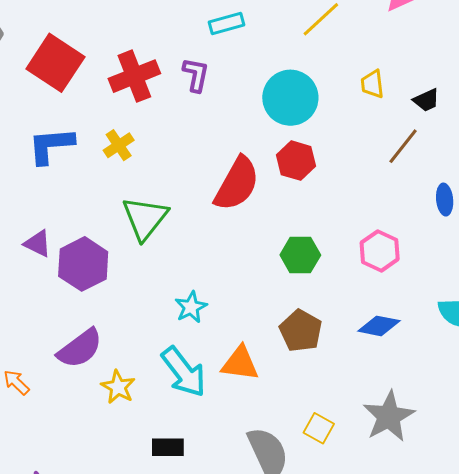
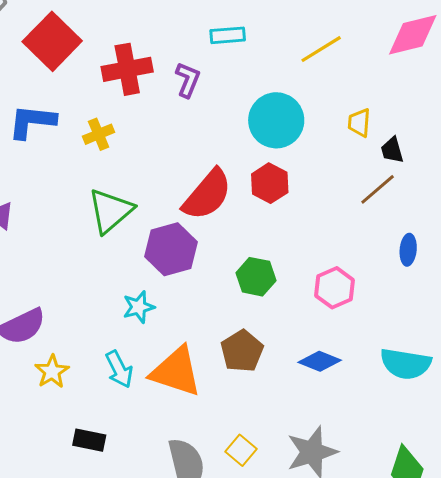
black trapezoid: (426, 100) -> (392, 150), moved, turned 88
purple hexagon: (83, 264) -> (171, 249), moved
orange triangle: (240, 363) -> (176, 372), size x1.4
cyan arrow: (184, 372) -> (119, 369), size x0.7

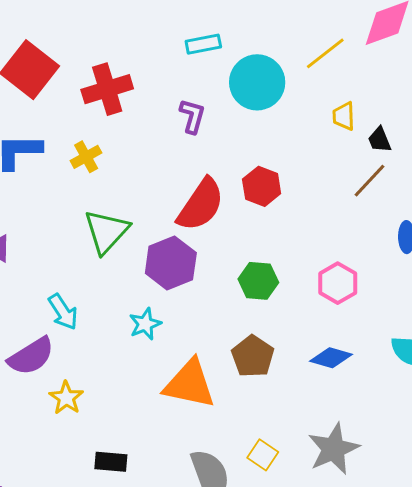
yellow line: (321, 49) -> (325, 53), moved
purple L-shape: (188, 80) -> (192, 116), moved
cyan circle: (276, 120) -> (257, 82), moved
cyan arrow: (119, 369) -> (63, 312), moved

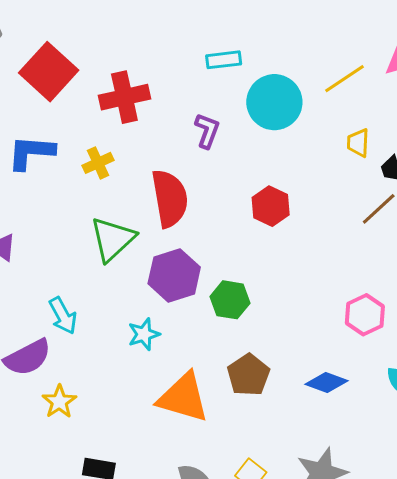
red semicircle: (201, 205) -> (170, 198), moved, turned -48
green hexagon: (258, 281) -> (230, 300), moved
pink hexagon: (338, 283) -> (365, 315), moved

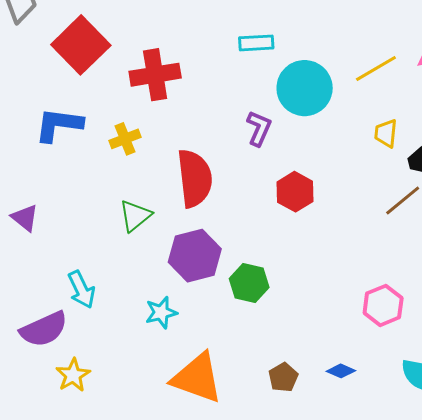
purple L-shape: (207, 131) -> (259, 128), moved
green triangle: (112, 239) -> (135, 216), size x0.7
brown pentagon: (248, 375) -> (283, 377), moved, size x0.7
blue diamond: (326, 383) -> (341, 371), size x0.7

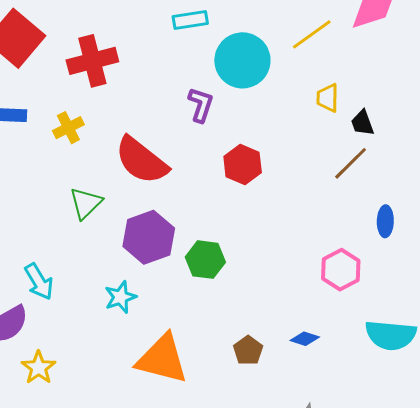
red semicircle: (195, 178) -> (141, 160), turned 140

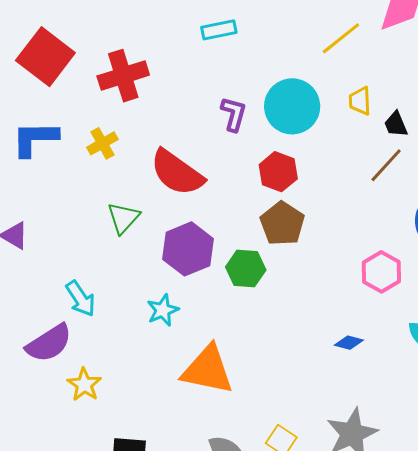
cyan circle: (242, 60) -> (292, 106), moved
brown pentagon: (248, 350) -> (282, 223), moved, size x1.5

